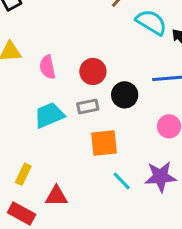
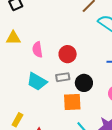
black circle: (125, 95) -> (84, 83), moved
cyan trapezoid: (49, 115) -> (37, 82), turned -130

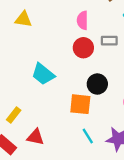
pink semicircle: (37, 50) -> (82, 20), moved
gray rectangle: (63, 77) -> (109, 41), moved

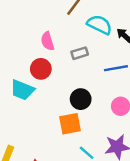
red circle: (83, 48) -> (41, 69), moved
cyan trapezoid: (43, 74) -> (22, 90), moved

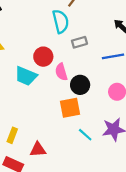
cyan semicircle: (99, 25) -> (61, 21), moved, turned 50
pink semicircle: (47, 41) -> (61, 72), moved

